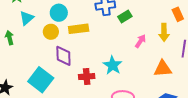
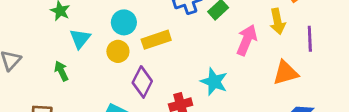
pink arrow: (140, 41) -> (247, 40), size x1.5
purple diamond: (63, 56) -> (142, 82), turned 40

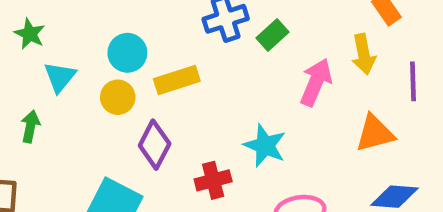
green arrow: (61, 71) -> (30, 126), turned 36

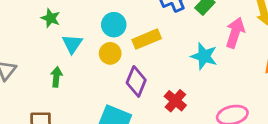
cyan star: (265, 146) -> (204, 56), moved
red cross: (213, 180) -> (175, 101), turned -30

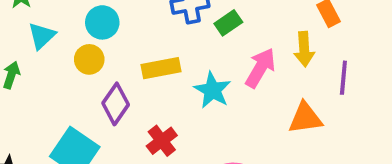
yellow rectangle: (147, 39) -> (161, 68), moved

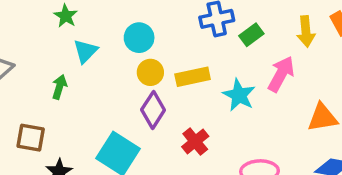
yellow arrow: (304, 49) -> (306, 31), moved
yellow circle: (89, 59) -> (150, 72), moved

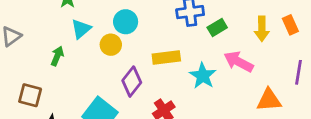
yellow circle: (150, 72) -> (111, 45), moved
pink arrow: (281, 74) -> (238, 62), turned -96

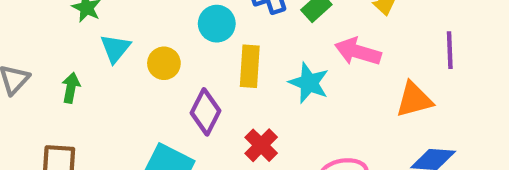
cyan circle: (126, 22) -> (217, 24), moved
green arrow: (57, 56) -> (71, 88), moved
yellow rectangle: (166, 57) -> (250, 66), turned -68

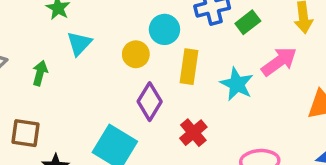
pink arrow: (358, 52) -> (279, 62), turned 123
yellow circle: (164, 63) -> (136, 54), moved

